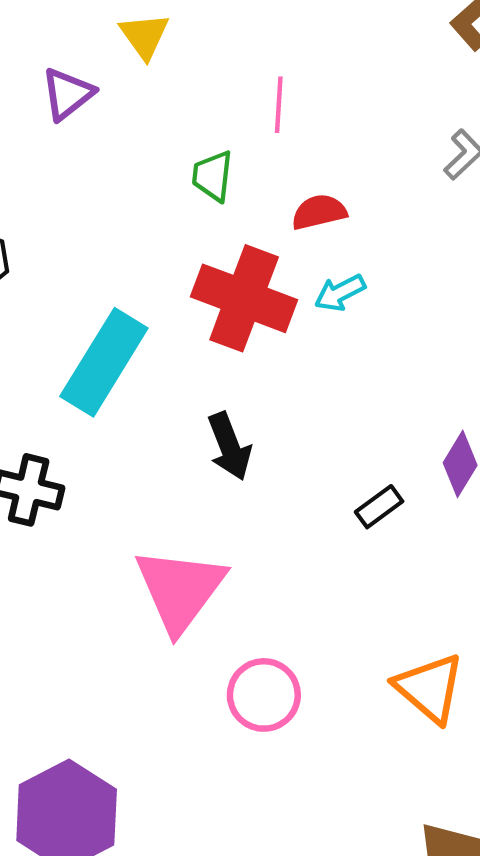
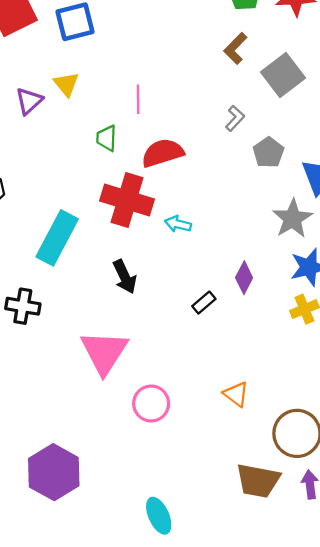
yellow triangle: (144, 36) -> (66, 84), moved
red semicircle: (319, 212) -> (163, 153), size x1.5
cyan arrow: (340, 293) -> (178, 224), moved, turned 45
orange triangle: (429, 688) -> (236, 394), size x0.7

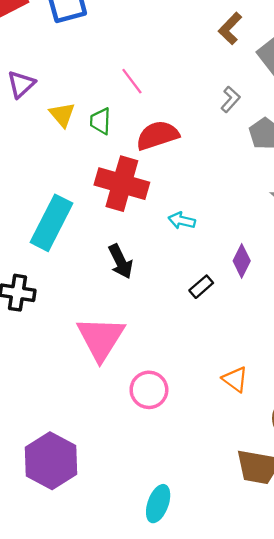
yellow triangle: (66, 84) -> (62, 115), moved
pink line: (138, 99) -> (132, 81), turned -36
cyan arrow: (178, 224) -> (182, 221), moved
cyan ellipse: (159, 516) -> (158, 504), turned 45

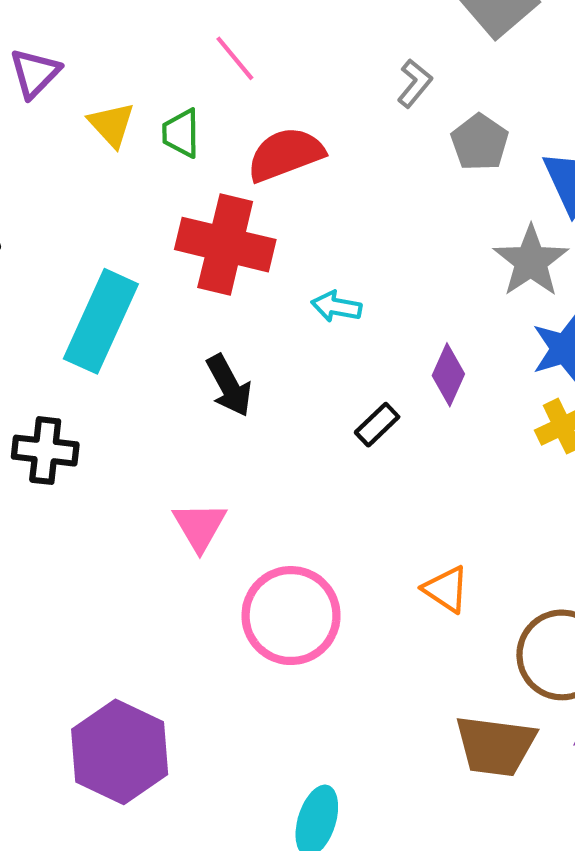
pink triangle: (101, 338) -> (200, 526), size x0.6
pink circle: (149, 390) -> (291, 616), size x1.4

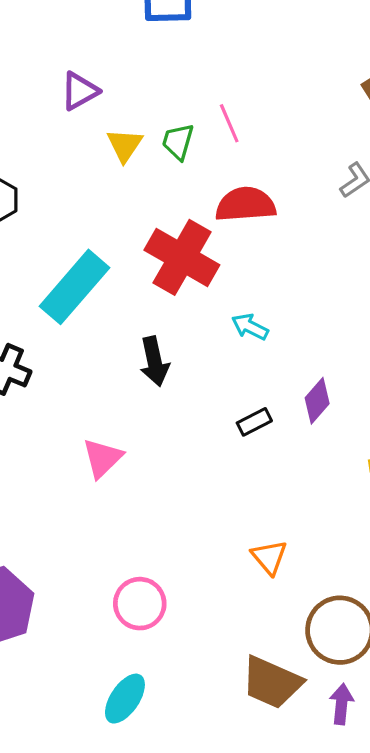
green trapezoid: (181, 133) -> (178, 142), moved
pink circle: (291, 616) -> (140, 604), moved, size x0.7

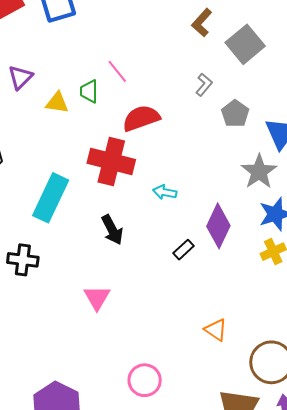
yellow triangle: (125, 145) -> (57, 103), turned -40
purple diamond: (317, 401) -> (218, 226), size x1.5

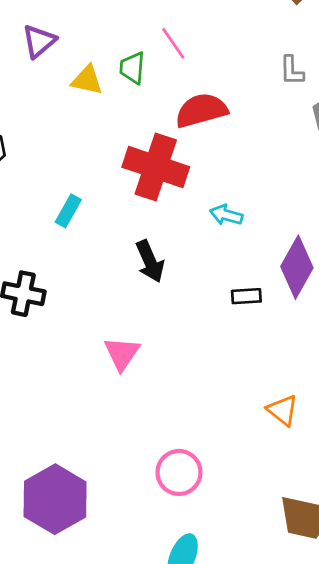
gray L-shape: (204, 85) -> (292, 71), turned 135
cyan rectangle: (51, 198) -> (68, 211), size x0.5
black rectangle: (184, 250) -> (246, 296), turned 35

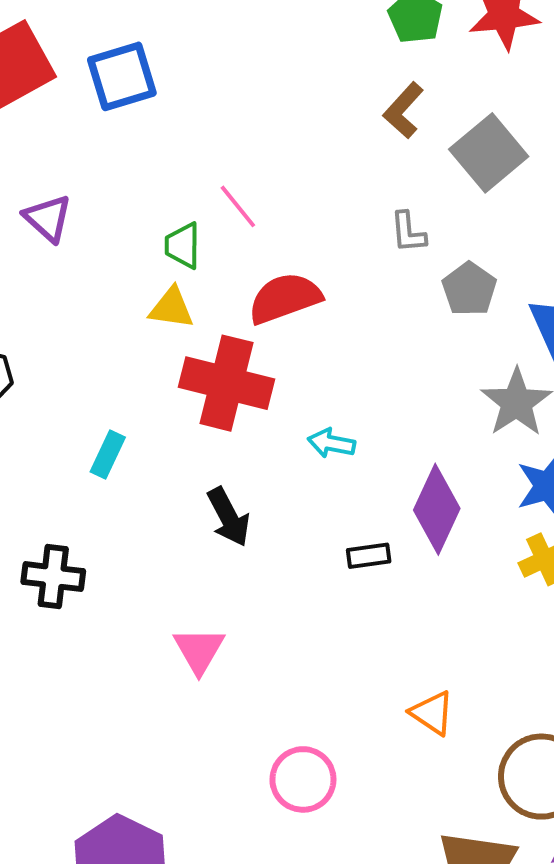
purple triangle: (39, 41) -> (48, 218), turned -33
yellow triangle: (87, 80) -> (171, 308), moved
pink circle: (179, 472) -> (303, 779), moved

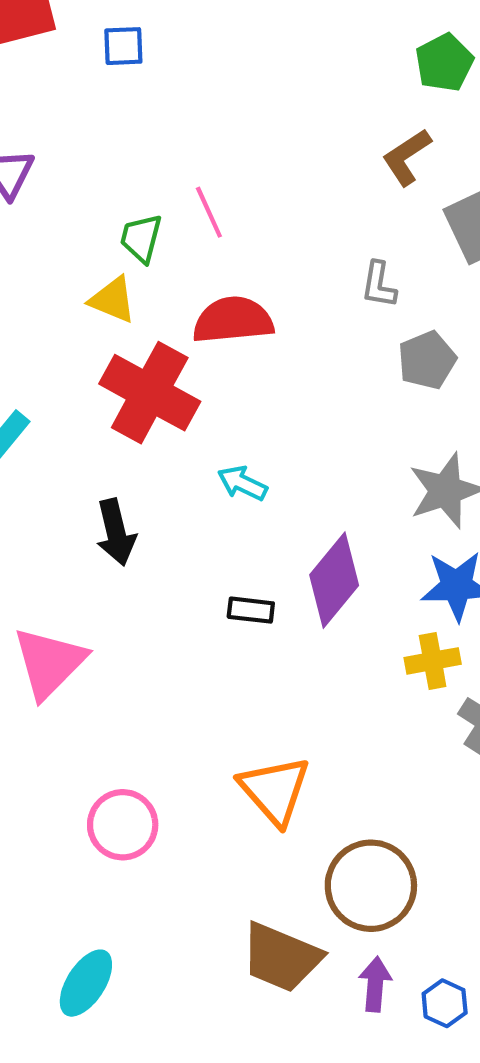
blue square: (122, 76) -> (123, 46), size x0.6
pink triangle: (199, 650) -> (49, 663), size x1.4
orange triangle: (432, 713) -> (275, 790), size x1.5

